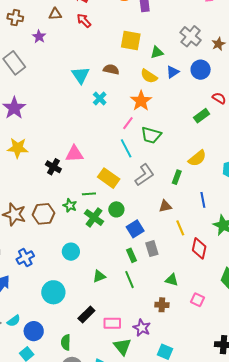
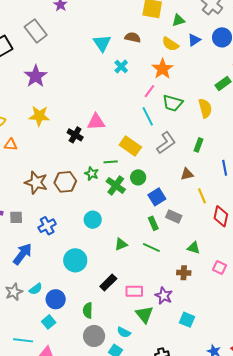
yellow semicircle: (197, 158) -> (205, 108), moved, turned -66
gray rectangle: (152, 249) -> (174, 216), turned -49
green line: (130, 280) -> (151, 248), turned -42

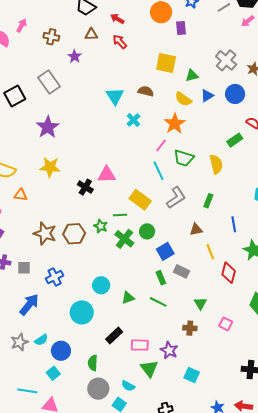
cyan circle: (93, 220) -> (101, 285), moved
green triangle: (194, 248) -> (200, 303), turned 40

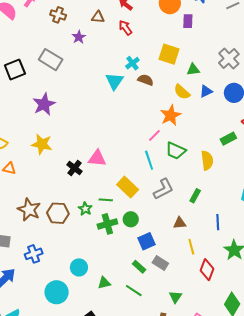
gray rectangle: (49, 82) -> (51, 60), turned -30
cyan cross: (133, 120) -> (132, 63), moved
green cross: (124, 239) -> (107, 224), turned 30
green rectangle: (161, 278) -> (139, 267), turned -32

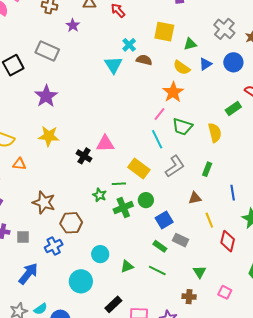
brown hexagon: (58, 213) -> (71, 223), moved

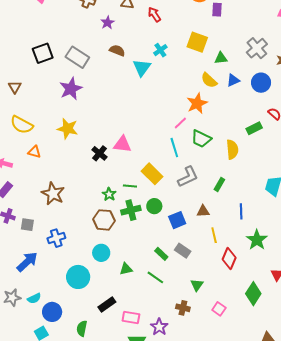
gray rectangle: (47, 51) -> (77, 57), moved
brown semicircle: (144, 60) -> (117, 50), moved
blue square: (164, 220) -> (177, 220), moved
brown hexagon: (71, 223) -> (104, 220), moved

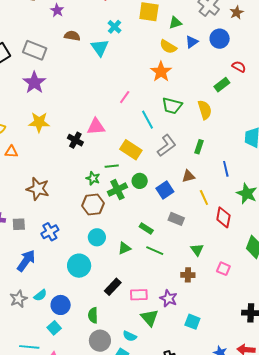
pink line: (180, 123) -> (125, 97), moved
green rectangle: (161, 254) -> (146, 228), moved

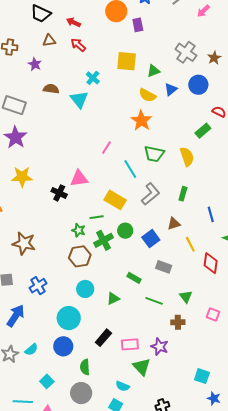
green line: (155, 251) -> (154, 301), moved
blue circle: (61, 305) -> (63, 346), moved
cyan square: (192, 322) -> (202, 376), moved
gray circle: (100, 341) -> (81, 393), moved

